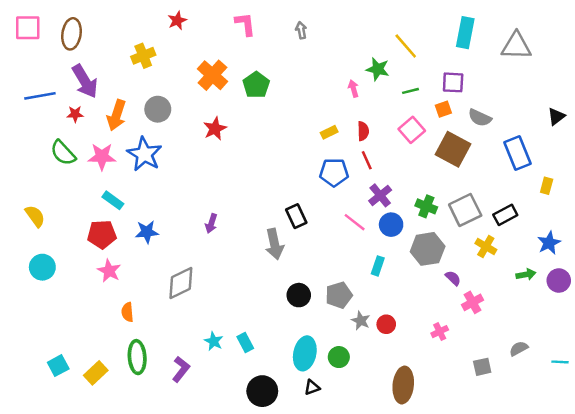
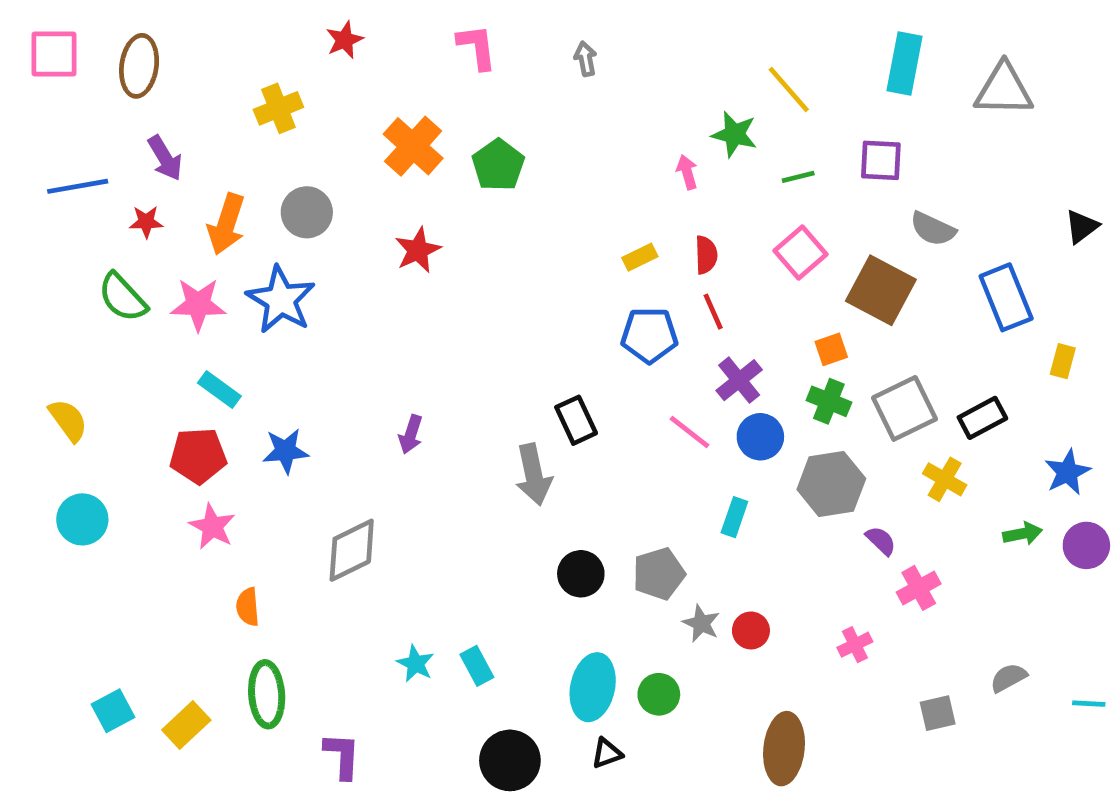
purple arrow: (85, 81) -> (165, 158), size x0.7
orange square: (443, 109) -> (831, 349), moved
purple L-shape: (181, 369) -> (342, 756), moved, turned -35

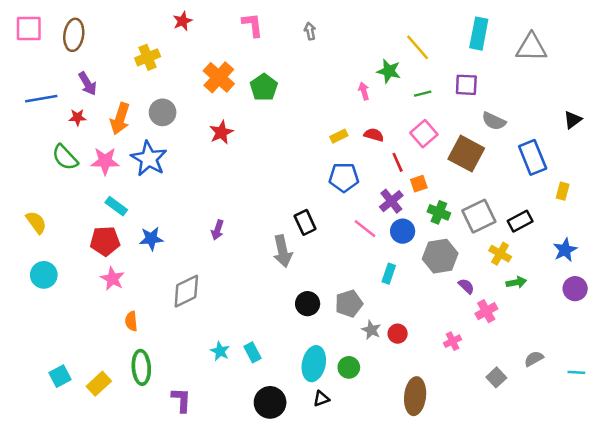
red semicircle: (706, 255) -> (374, 135), turned -72
red line: (713, 312) -> (398, 162), moved
orange square: (831, 349) -> (419, 184), moved
green arrow: (1023, 534) -> (516, 282), moved
gray square: (938, 713) -> (496, 377), turned -30

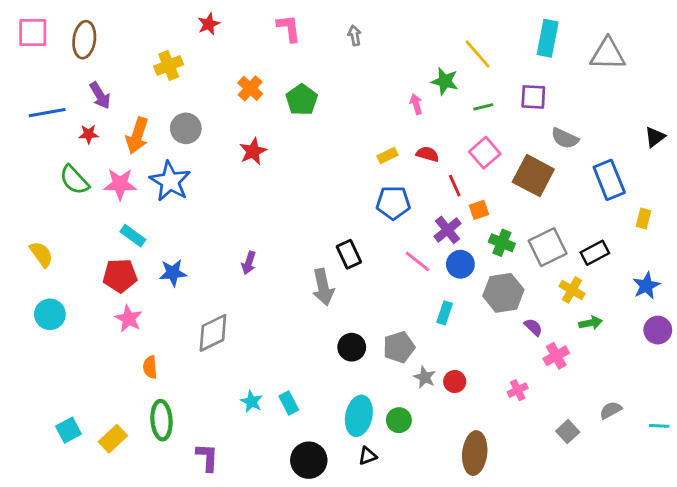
orange cross: (219, 77) -> (250, 88), size x0.7

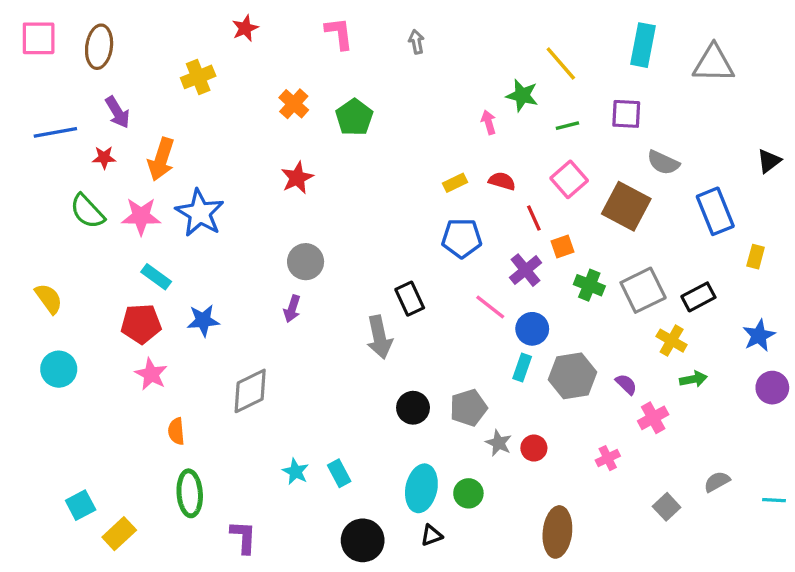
gray circle: (186, 128) -> (306, 262), moved
blue circle: (460, 264) -> (532, 329), moved
gray hexagon: (503, 293) -> (573, 376), moved
yellow rectangle: (113, 439) -> (119, 534), moved

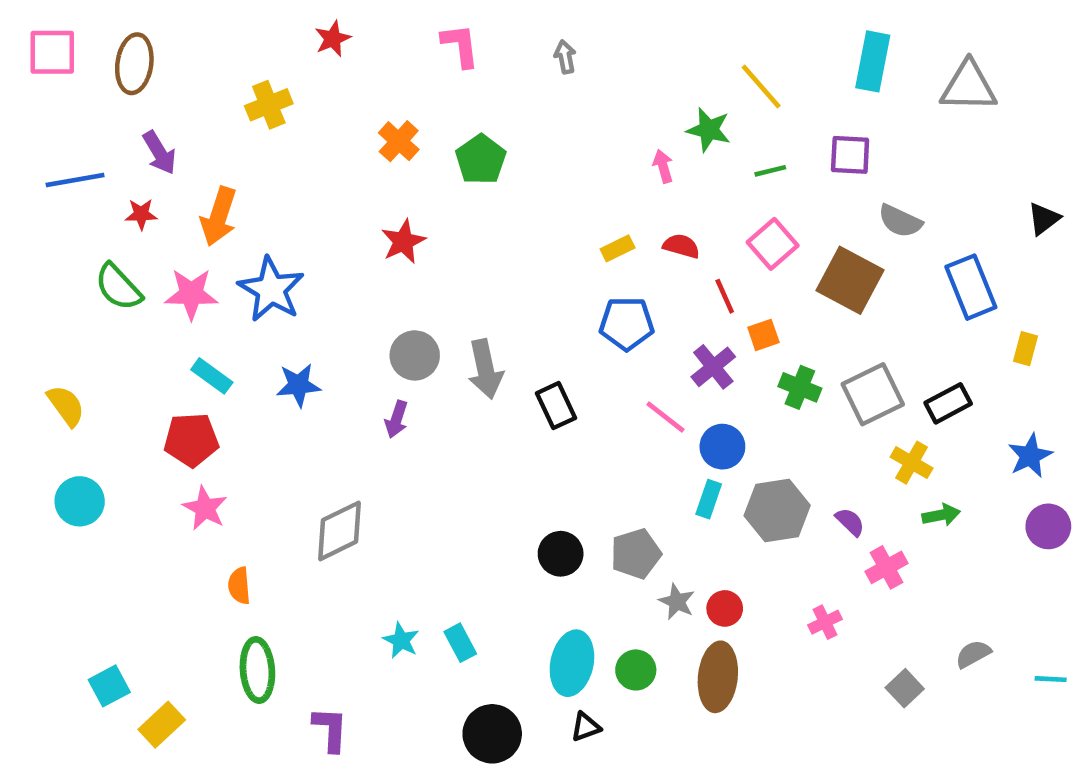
blue star: (203, 320) -> (298, 385), moved
gray arrow: (379, 337) -> (485, 369), moved
brown ellipse: (557, 532) -> (718, 677), moved

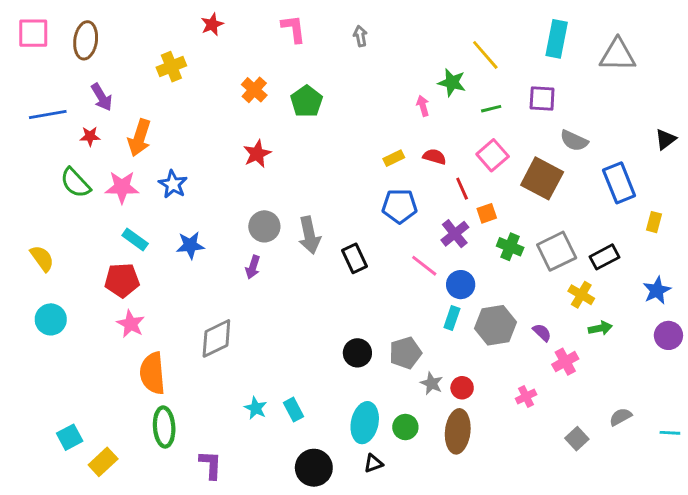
blue star: (271, 289) -> (173, 184), size x0.7
orange semicircle: (239, 586) -> (152, 373), size x1.8

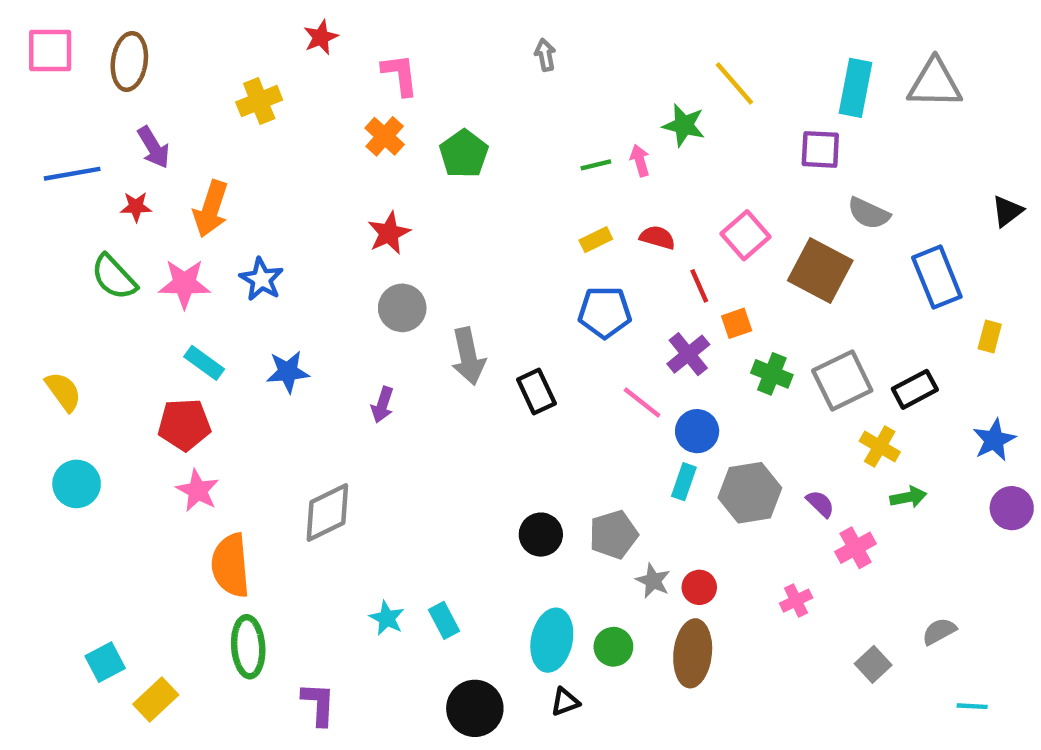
pink L-shape: (293, 29) -> (400, 75), moved
cyan rectangle: (557, 39) -> (855, 88), moved
green line: (491, 109) -> (596, 165), moved
gray circle: (264, 226) -> (402, 308), moved
cyan line: (670, 433) -> (972, 706), moved

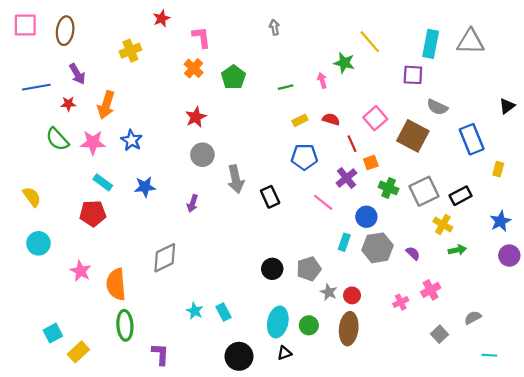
green line: (596, 165) -> (286, 87), moved
blue circle: (697, 431) -> (366, 217), moved
pink star: (198, 491) -> (81, 271), moved
pink cross: (855, 548) -> (431, 290), moved

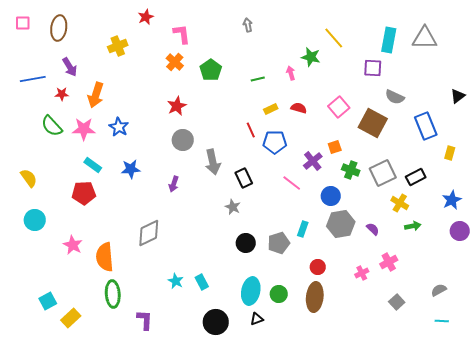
pink square: (25, 25) -> (23, 23), size x0.7
red line: (352, 144) -> (251, 130), moved
cyan rectangle: (344, 242) -> (303, 229), moved
gray star: (329, 292) -> (233, 207), moved
gray semicircle: (473, 318) -> (439, 290), moved

